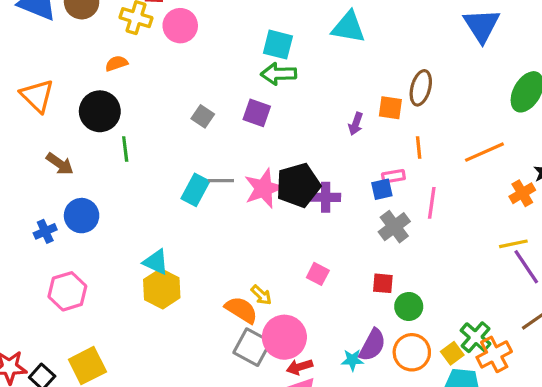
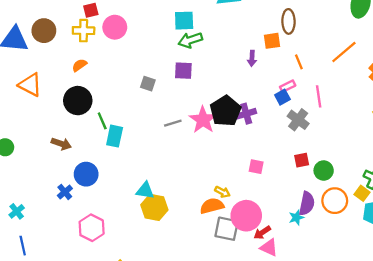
orange triangle: (37, 96) -> (30, 85), moved
cyan rectangle: (195, 190) -> (115, 136), moved
orange semicircle: (241, 310) -> (212, 206), turned -30

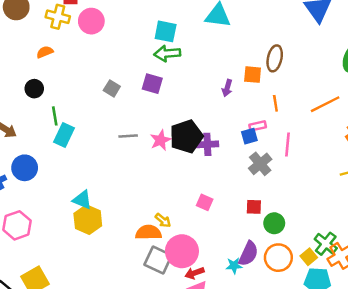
black circle: (78, 101) -> (34, 89), size x0.6
pink star: (203, 120) -> (161, 140), size x0.7

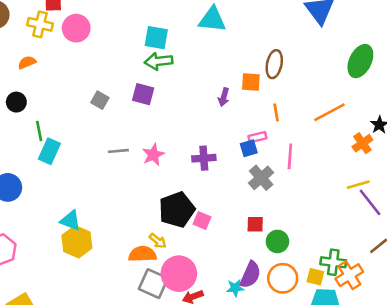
black pentagon: (186, 136) -> (177, 210), moved
green cross: (326, 244) -> (333, 262), turned -30
yellow square: (309, 257) -> (315, 277), turned -35

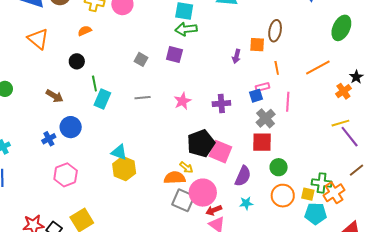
gray line: (118, 151) -> (143, 98), moved
pink square: (202, 221) -> (220, 152), size x1.6
red square: (255, 224) -> (262, 142), moved, size x1.5
purple semicircle: (250, 275) -> (243, 176), moved

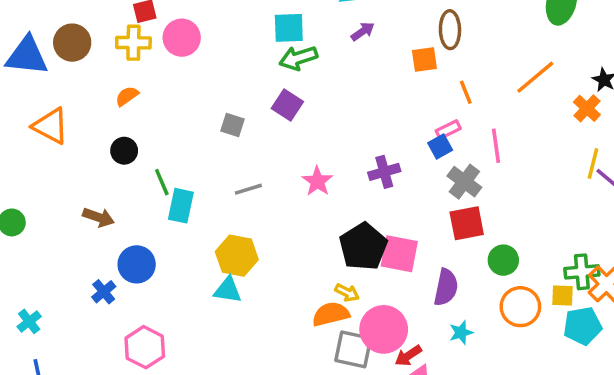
purple square: (174, 54) -> (287, 105), turned 30
purple arrow: (236, 56) -> (363, 31), moved, turned -128
yellow line: (340, 123) -> (593, 164), turned -48
yellow hexagon: (124, 169) -> (237, 256), moved

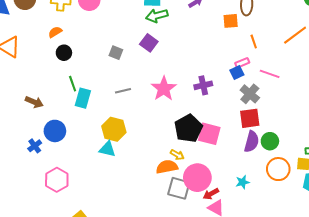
pink line: (496, 146) -> (270, 74), turned -66
black circle: (124, 151) -> (64, 53), moved
pink star: (317, 181) -> (164, 89), size x1.4
purple semicircle: (446, 287) -> (252, 142), moved

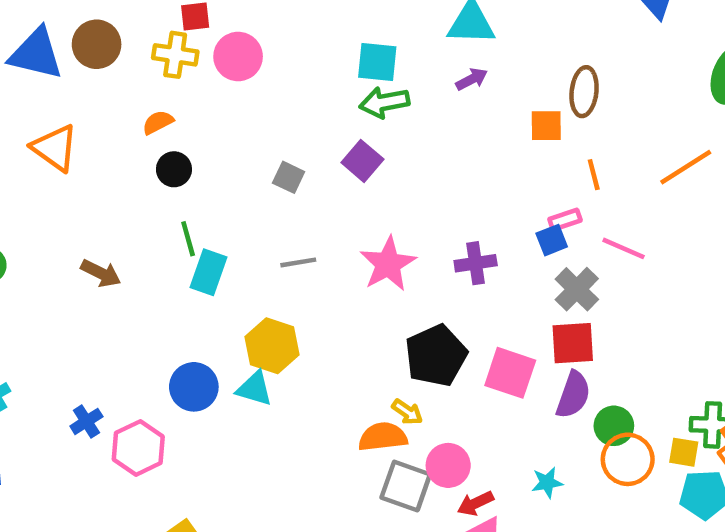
blue circle: (55, 131) -> (194, 387), moved
pink square: (209, 134) -> (510, 373), moved
green circle: (270, 141) -> (614, 426), moved
blue cross: (35, 146) -> (86, 421), moved
pink circle: (197, 178) -> (448, 465), size x0.7

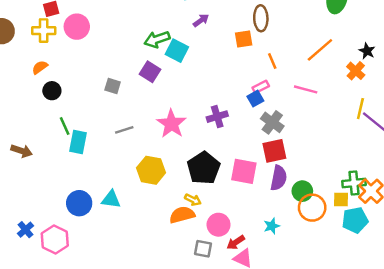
cyan square: (377, 62) -> (177, 51), moved, turned 30
pink line: (624, 248) -> (306, 89), moved
yellow hexagon: (272, 346) -> (151, 170), moved
gray square: (406, 486) -> (203, 249), moved, size x0.7

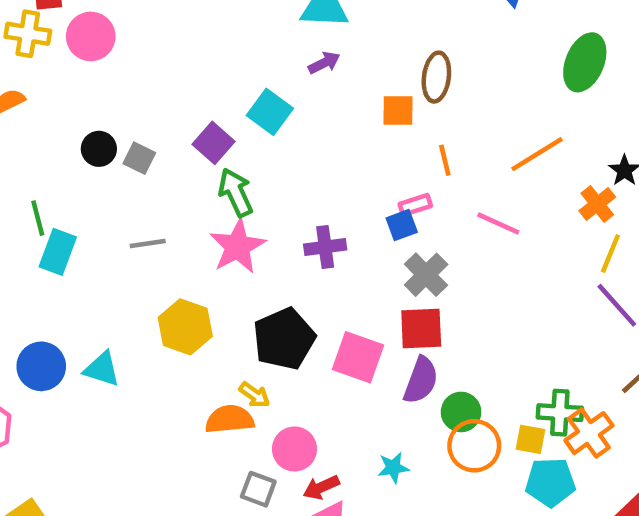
green arrow: (157, 39) -> (236, 192), moved, turned 75
black circle: (52, 91) -> (99, 149), moved
yellow line: (360, 109) -> (610, 253), moved

